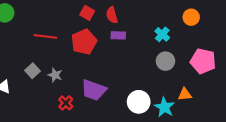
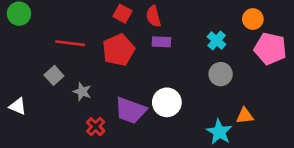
pink pentagon: (203, 61) -> (270, 49), moved
gray square: (33, 71) -> (54, 75), moved
white circle: (139, 102) -> (167, 102), moved

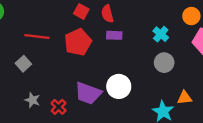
gray star: (82, 92) -> (32, 100), moved

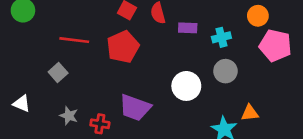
cyan cross: (161, 34) -> (221, 37), turned 35
purple rectangle: (114, 35) -> (188, 28), moved
white circle: (119, 86) -> (186, 86), moved
red cross: (59, 107) -> (100, 124), turned -35

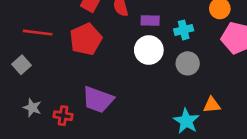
white circle: (186, 86) -> (149, 50), moved

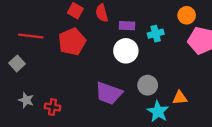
gray circle: (188, 63) -> (148, 85), moved
purple trapezoid: (98, 100) -> (109, 93), moved

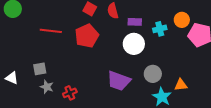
orange circle: (187, 15) -> (182, 20), moved
gray square: (17, 63) -> (40, 69), moved, turned 32
red cross: (53, 107) -> (70, 93), turned -32

